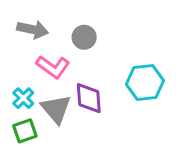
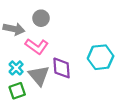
gray arrow: (33, 29) -> (14, 29), moved
gray circle: (84, 37) -> (41, 18), moved

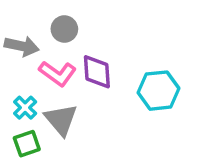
purple diamond: (62, 68) -> (97, 72), moved

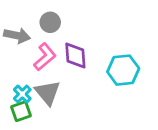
pink L-shape: (58, 73) -> (45, 57), turned -76
cyan cross: (25, 108) -> (22, 94), moved

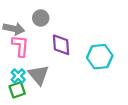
pink L-shape: (45, 57) -> (20, 46), moved, turned -45

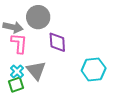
gray circle: (41, 18) -> (38, 17), size x1.5
cyan hexagon: (100, 57) -> (94, 69), moved

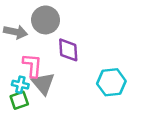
pink L-shape: (19, 43) -> (32, 65), moved
cyan cross: (17, 71) -> (20, 85), turned -32

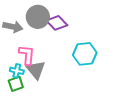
purple diamond: (68, 50) -> (57, 23), moved, turned -40
cyan hexagon: (111, 82) -> (85, 54), moved

